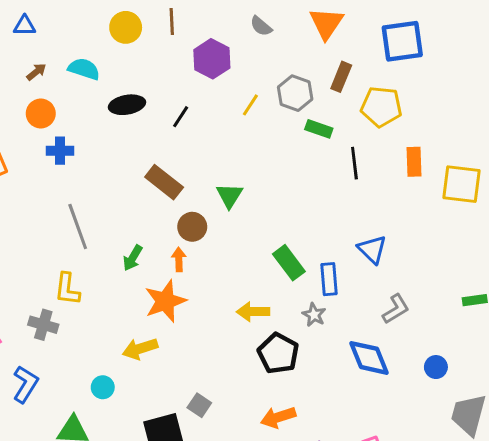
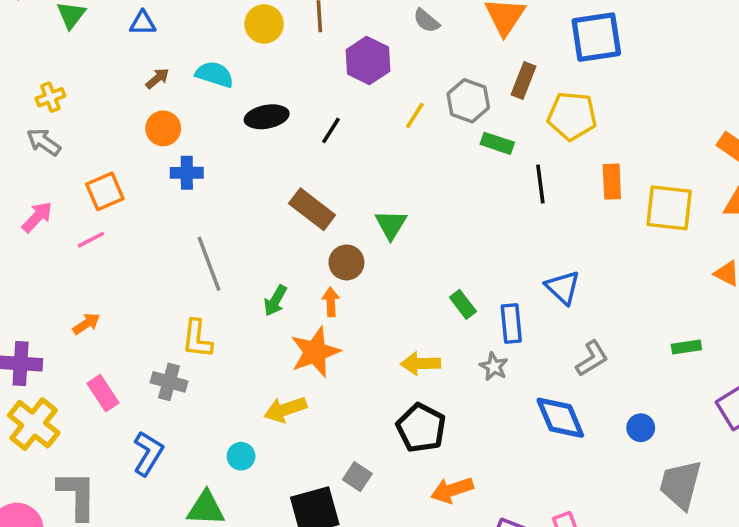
green rectangle: (289, 263) -> (463, 304), size x0.7
black pentagon: (278, 353) -> (421, 428), moved

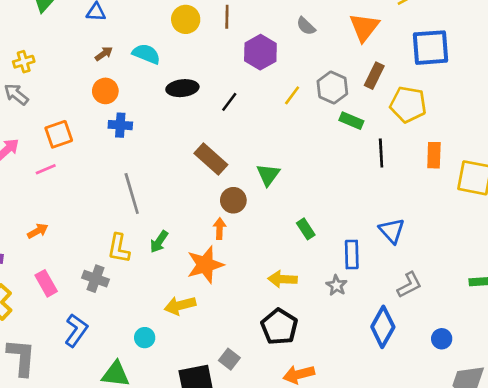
green arrow: (275, 301) -> (159, 242), moved
green rectangle: (463, 304) -> (306, 229), moved
blue diamond: (560, 418) -> (383, 327), turned 48

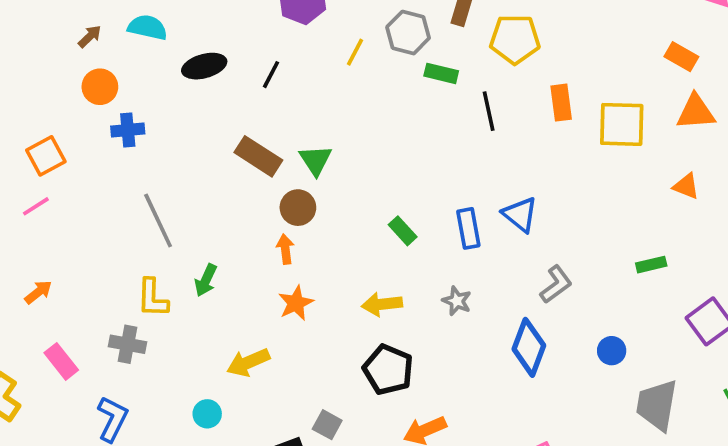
green triangle: (268, 175) -> (316, 160), moved
blue rectangle: (352, 255) -> (468, 228), moved
orange star: (205, 265) -> (296, 303), moved, size x0.7

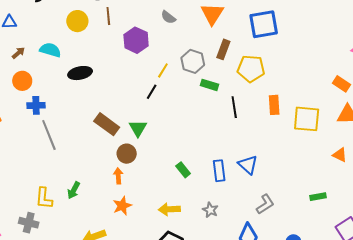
black line: (271, 75) -> (152, 92), moved
gray line: (158, 221) -> (49, 135), moved

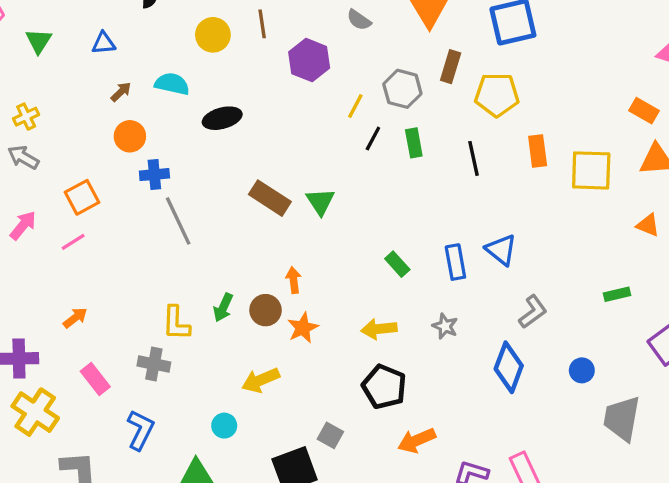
green rectangle: (209, 85) -> (414, 143), moved, turned 66
black line: (152, 92) -> (373, 138), moved
brown circle: (127, 154) -> (266, 310), moved

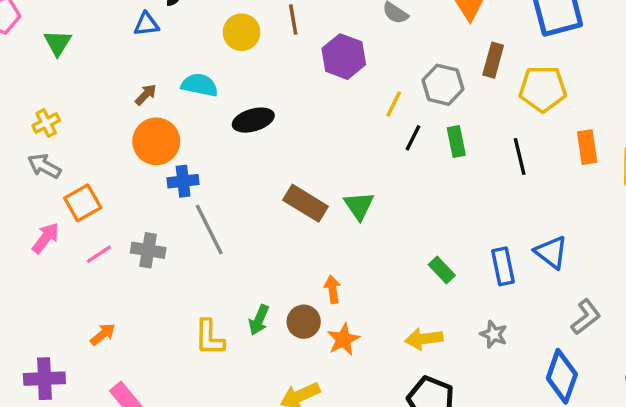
blue triangle: (104, 43) -> (146, 24), moved
orange circle: (130, 136) -> (156, 141), size x1.4
orange square: (82, 197) -> (83, 203), moved
gray cross: (154, 364) -> (148, 250), moved

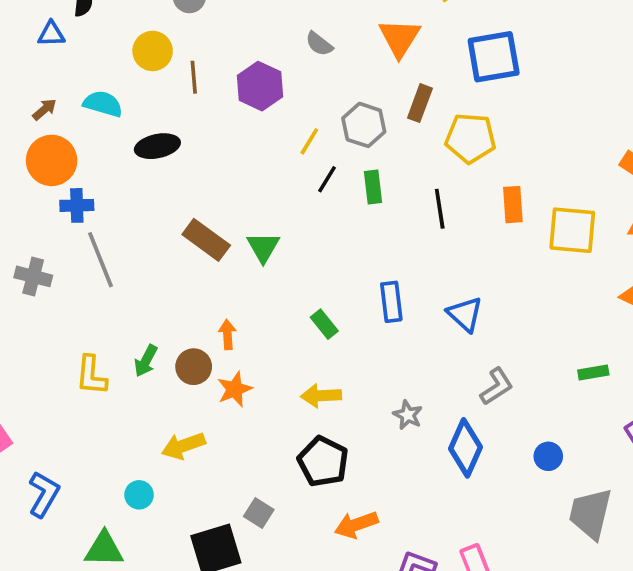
brown line: (293, 19) -> (194, 77), moved
blue rectangle: (503, 266) -> (391, 302), moved
green rectangle: (442, 270) -> (324, 324), moved
gray star: (494, 334) -> (408, 415), moved

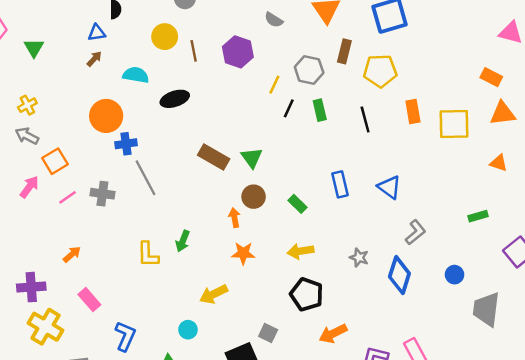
brown arrow: (44, 109) -> (94, 59), moved
brown circle: (194, 367) -> (254, 197), moved
orange star: (235, 389) -> (243, 253), turned 30

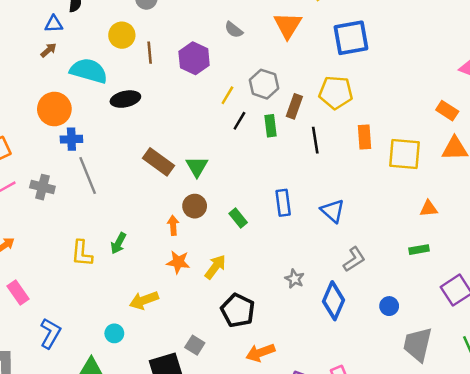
brown rectangle: (344, 51) -> (294, 106), moved
cyan semicircle: (136, 75) -> (89, 71), size x1.4
orange triangle: (499, 163) -> (429, 209), moved, turned -30
yellow arrow: (301, 251) -> (215, 267), moved, turned 130

